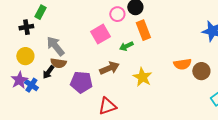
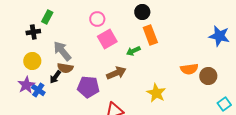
pink circle: (117, 14) -> (97, 19), moved
yellow star: (142, 77) -> (156, 93), moved

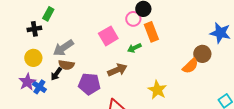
pink circle: (97, 19) -> (133, 19), moved
gray arrow: (62, 51) -> (63, 48), turned -85
orange semicircle: (189, 69) -> (190, 66), turned -36
brown circle: (208, 76) -> (202, 54), moved

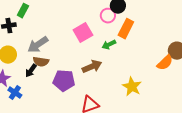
orange rectangle: (151, 32) -> (126, 29), turned 48
blue cross: (39, 87) -> (15, 93), moved

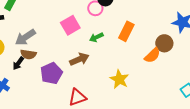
orange rectangle: (126, 29) -> (126, 31), moved
purple pentagon: (64, 81) -> (51, 73), turned -30

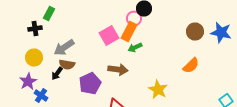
orange rectangle: (126, 31) -> (129, 32), moved
brown circle: (164, 43) -> (195, 32), moved
brown arrow: (79, 59) -> (118, 70), turned 30

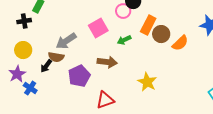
orange rectangle: (129, 32) -> (148, 25), moved
brown circle: (195, 32) -> (161, 34), moved
gray arrow: (64, 48) -> (66, 41), moved
orange semicircle: (191, 66) -> (180, 43), moved

